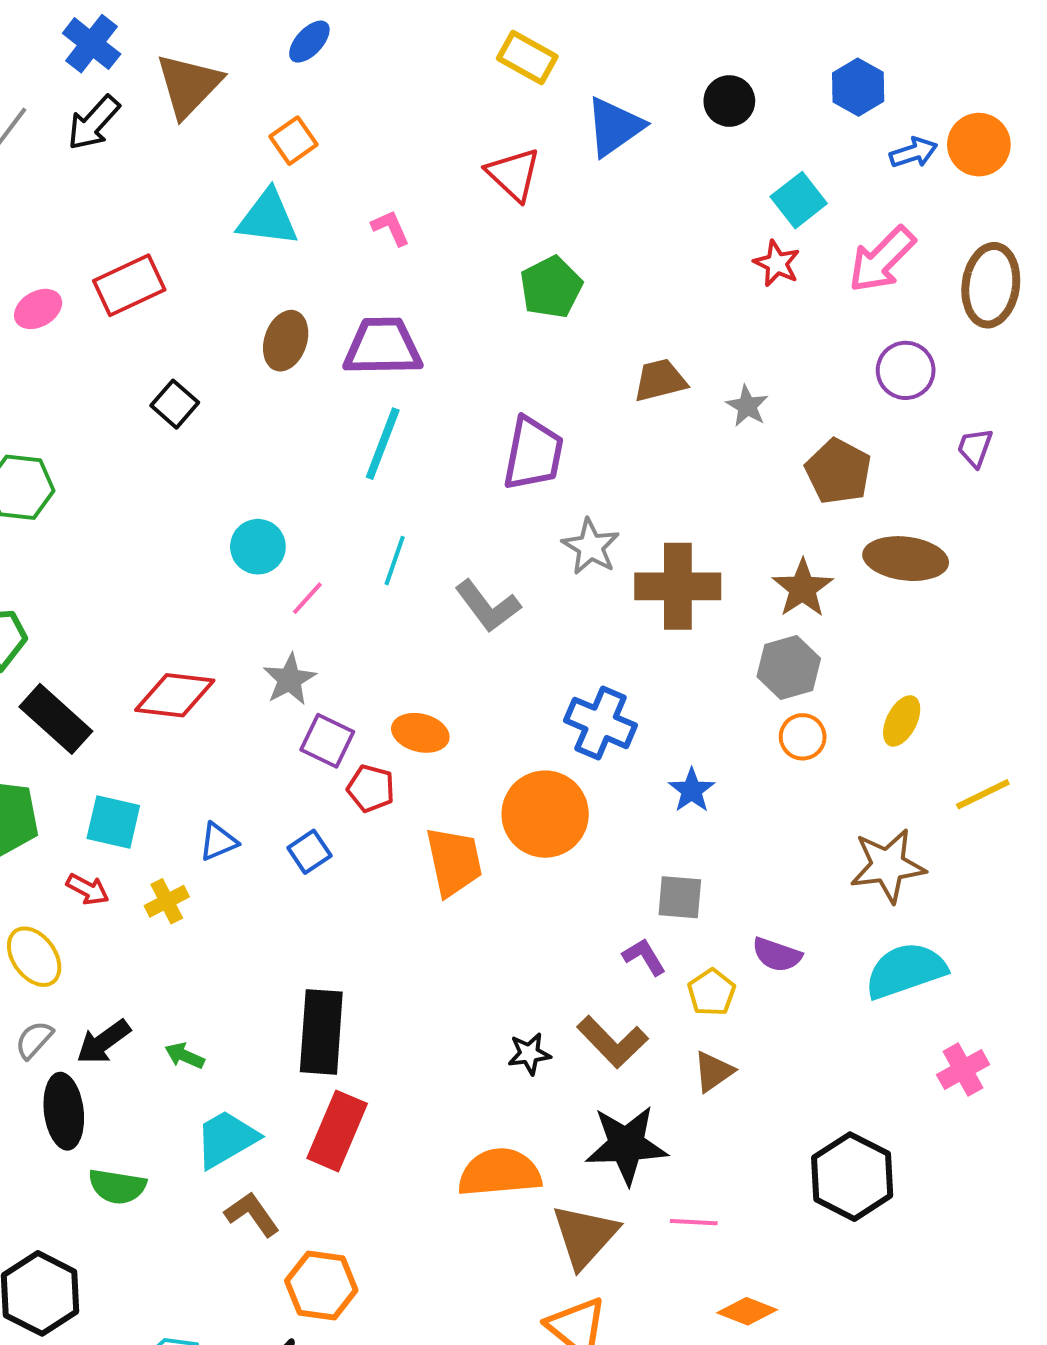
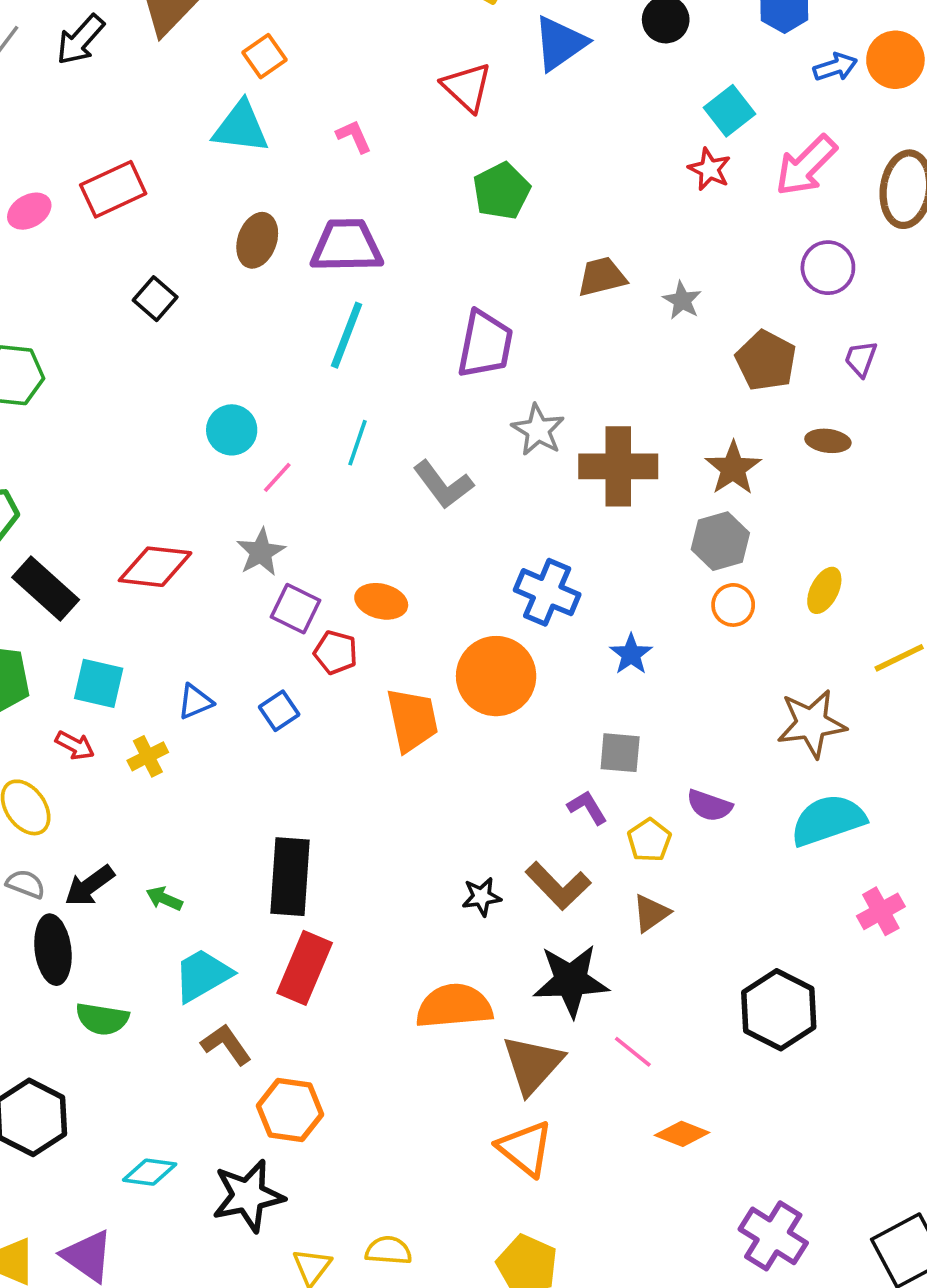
purple trapezoid: (975, 448) -> (861, 359), moved
brown ellipse: (906, 559) -> (828, 441), size x0.6
gray semicircle: (34, 1040) -> (26, 884), turned 69
pink line: (694, 1222) -> (633, 1052), turned 36

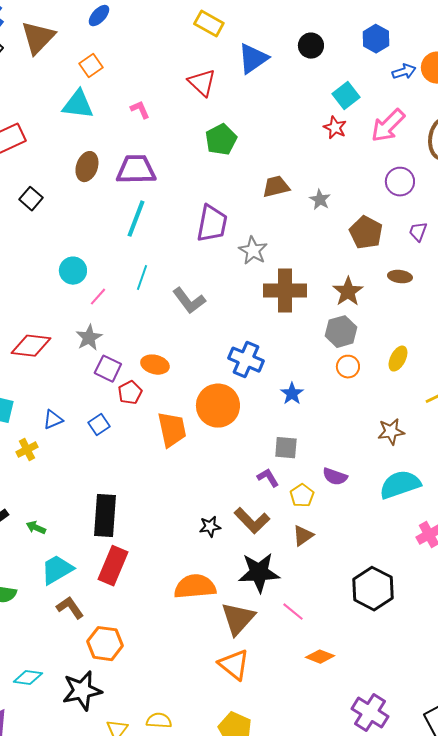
gray star: (538, 430) -> (253, 251), moved
red pentagon: (336, 652) -> (130, 393), turned 30
brown star: (812, 724) -> (391, 432), size x0.7

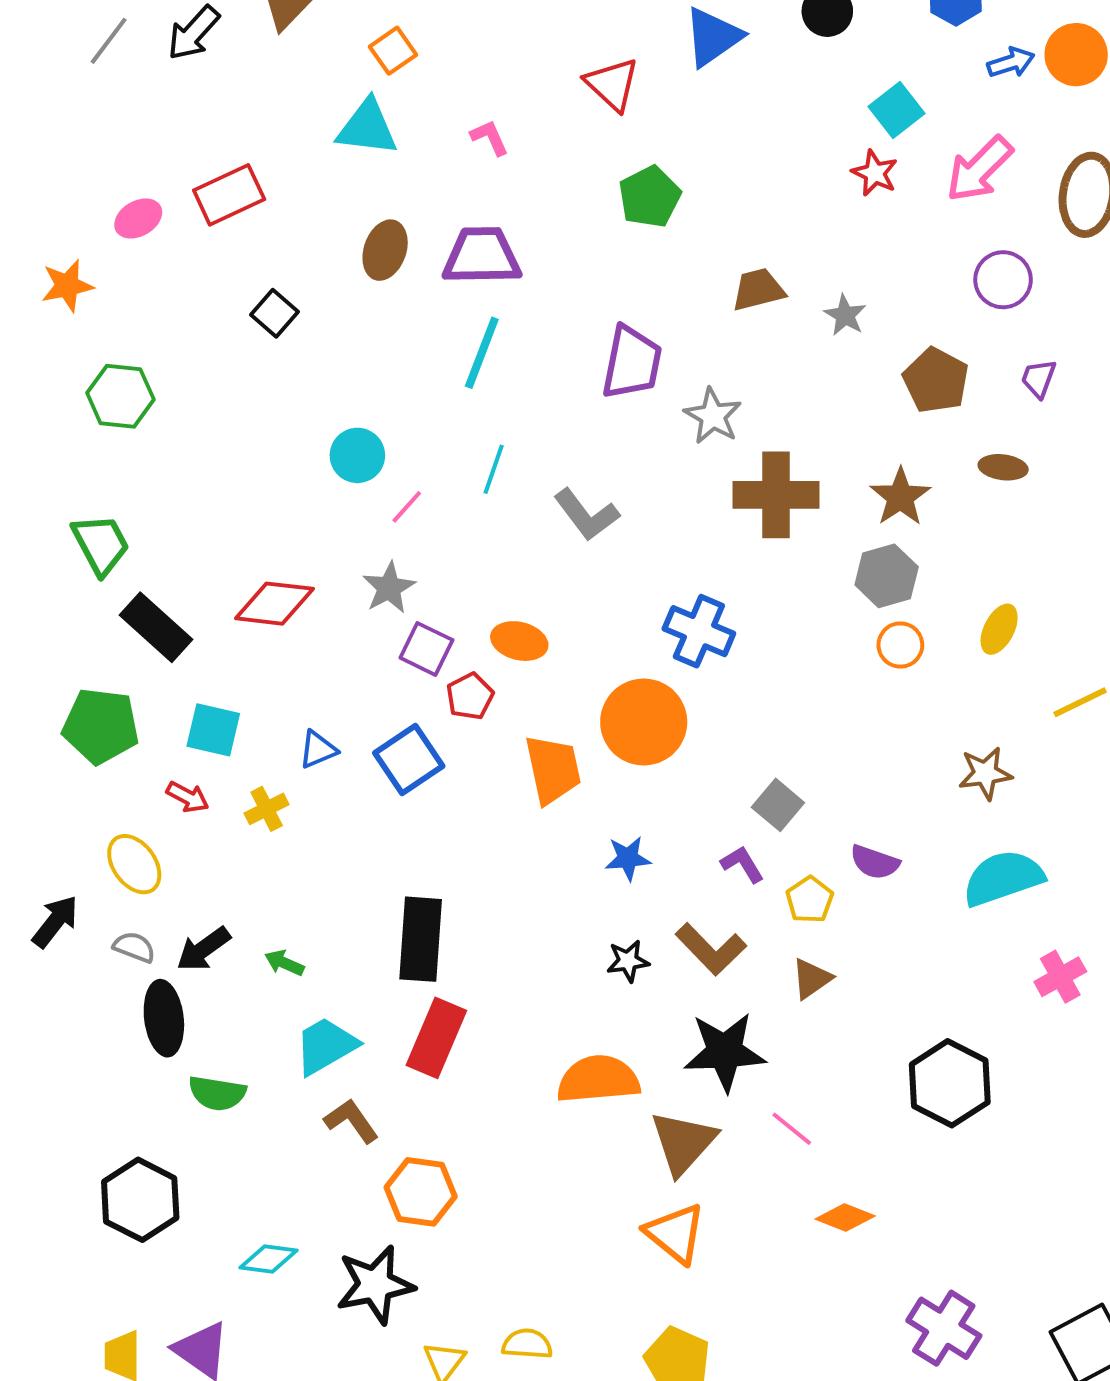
blue star: (292, 394) -> (628, 858), moved, turned 30
blue square: (99, 425) -> (409, 760), size x1.6
gray square: (286, 448) -> (778, 805), turned 35

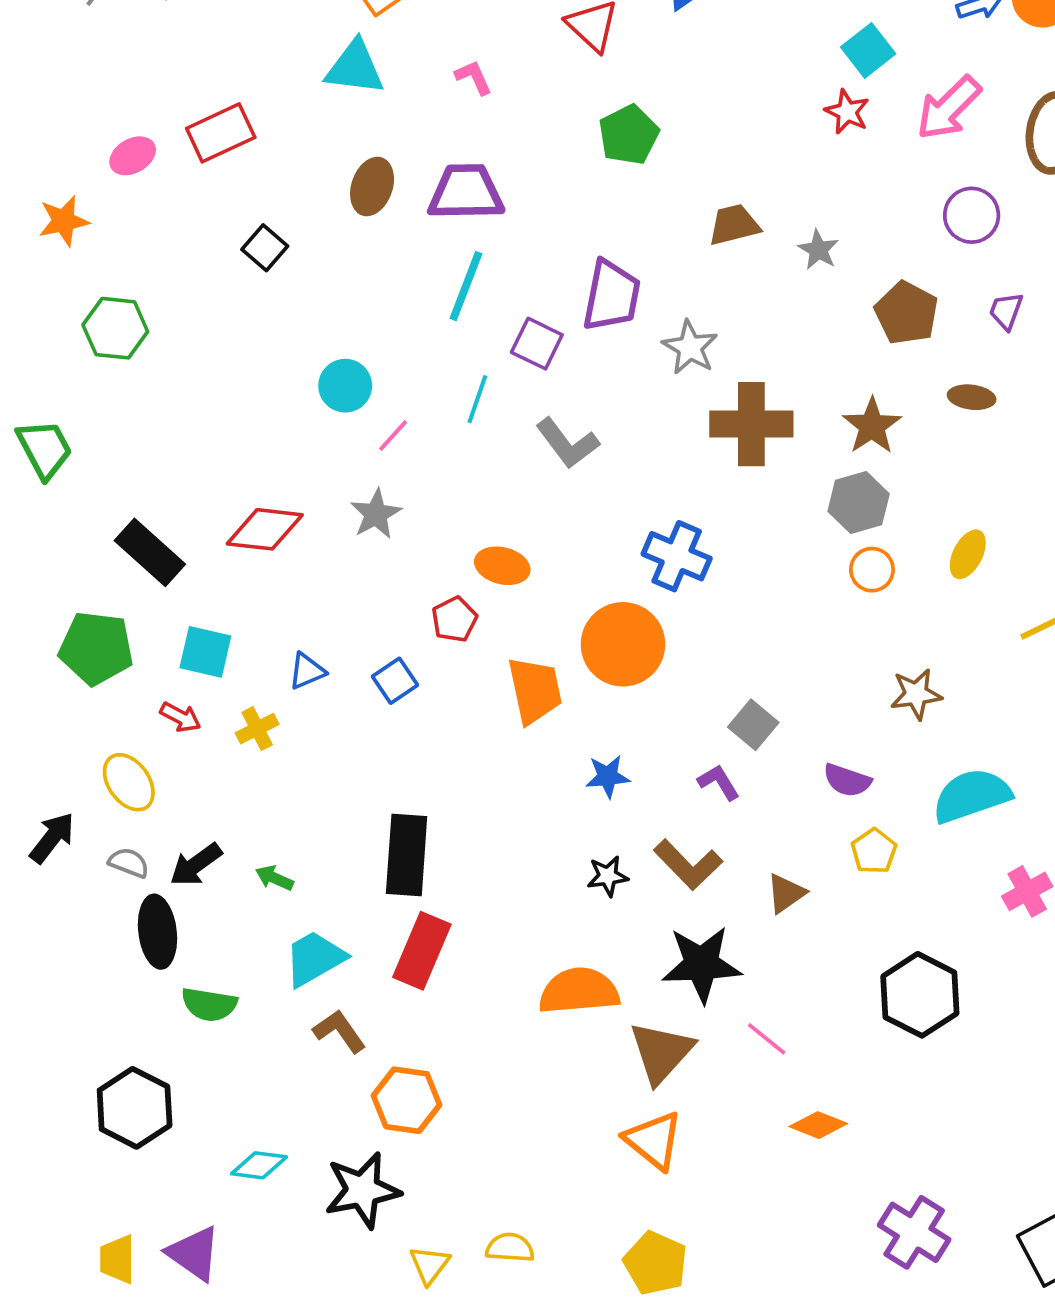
green trapezoid: (101, 544) -> (44, 449), moved
purple square: (426, 649) -> (537, 344), moved
blue square: (409, 760) -> (395, 681), size x0.7
brown star: (985, 773) -> (916, 694), moved
yellow pentagon: (810, 900) -> (874, 851), moved

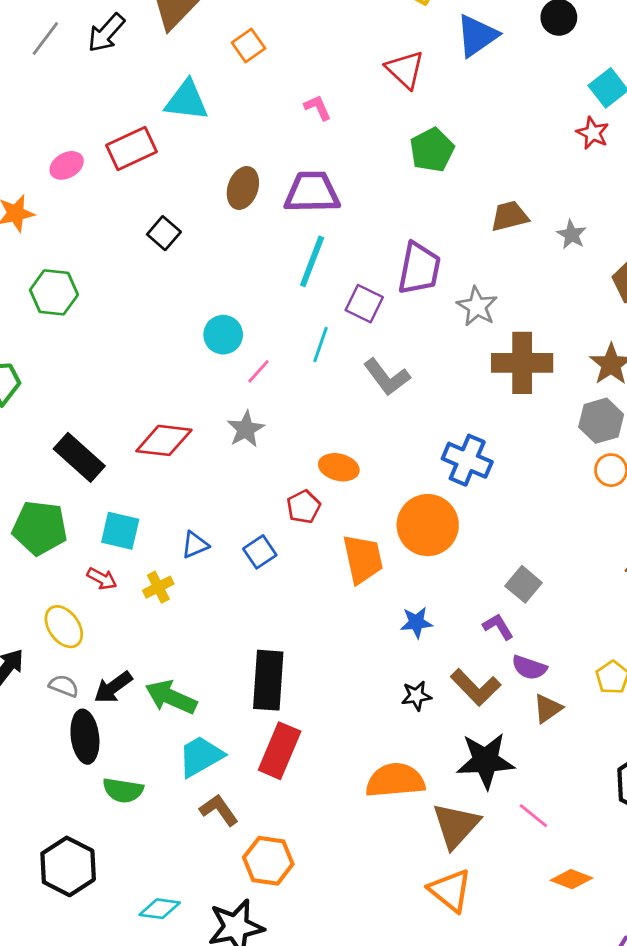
cyan triangle: (355, 68) -> (186, 101), moved
purple semicircle: (847, 780) -> (529, 668), moved
green arrow: (274, 878) -> (171, 697), size x1.8

